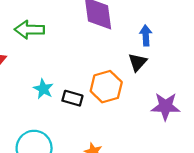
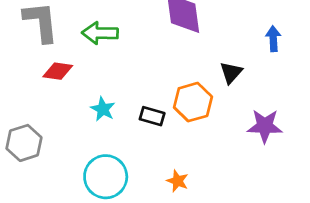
blue arrow: (146, 35) -> (273, 39), moved
cyan star: (43, 89) -> (103, 109), moved

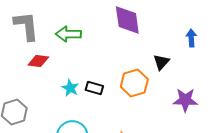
black rectangle: (152, 116) -> (94, 88), moved

